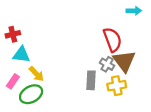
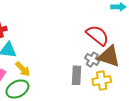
red semicircle: (112, 40) -> (97, 35), turned -30
brown triangle: (124, 61) -> (109, 56), turned -35

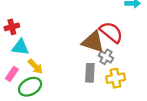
brown triangle: (109, 56) -> (93, 42), moved

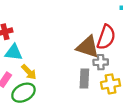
red semicircle: (111, 32) -> (106, 37), turned 70
gray cross: (106, 57) -> (101, 62), turned -32

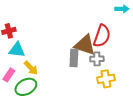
gray rectangle: (84, 78) -> (74, 58), moved

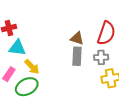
brown triangle: (85, 45) -> (77, 38), moved, size x0.6

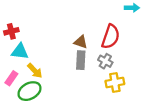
gray cross: (101, 57) -> (105, 61), turned 32

